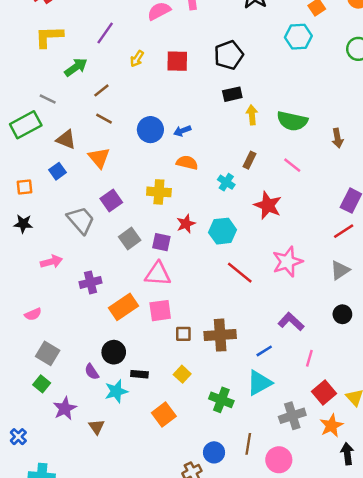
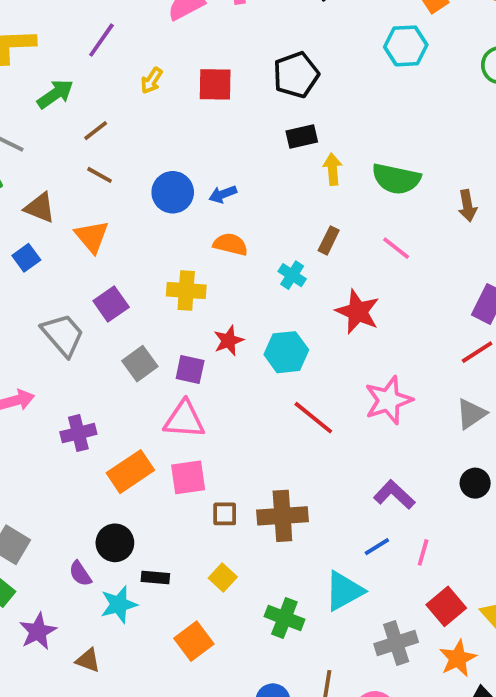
blue line: (264, 351) -> (377, 547), moved
brown triangle: (97, 427) -> (88, 660), turned -35

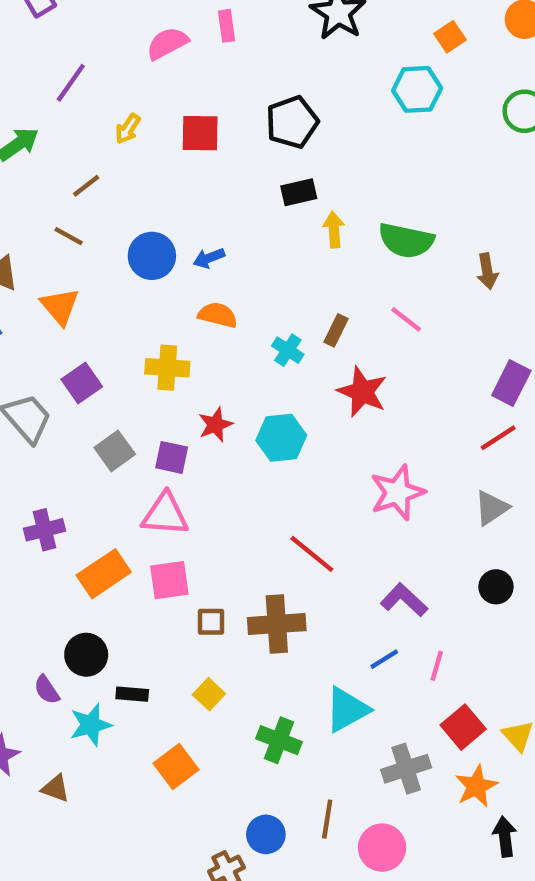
brown line: (96, 131) -> (86, 186), moved
brown rectangle: (329, 240) -> (336, 330), moved
red line: (313, 418) -> (312, 554), moved

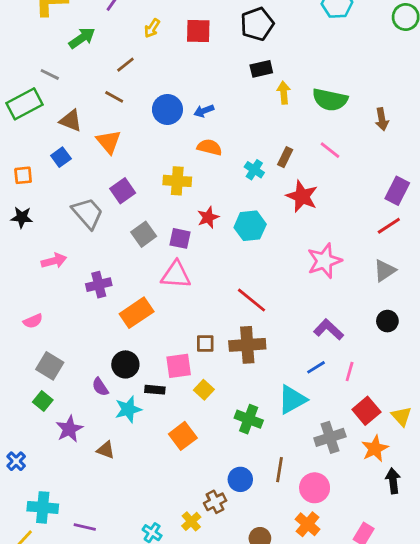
red line: (312, 554) -> (252, 300), moved
pink square: (169, 580) -> (179, 366), moved

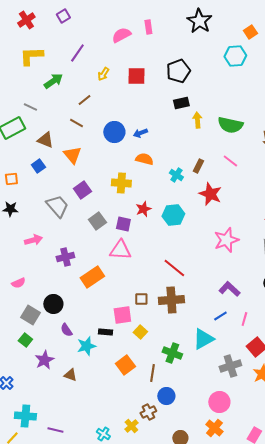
black circle: (125, 364) -> (53, 304), moved
brown line: (280, 470) -> (152, 373), moved

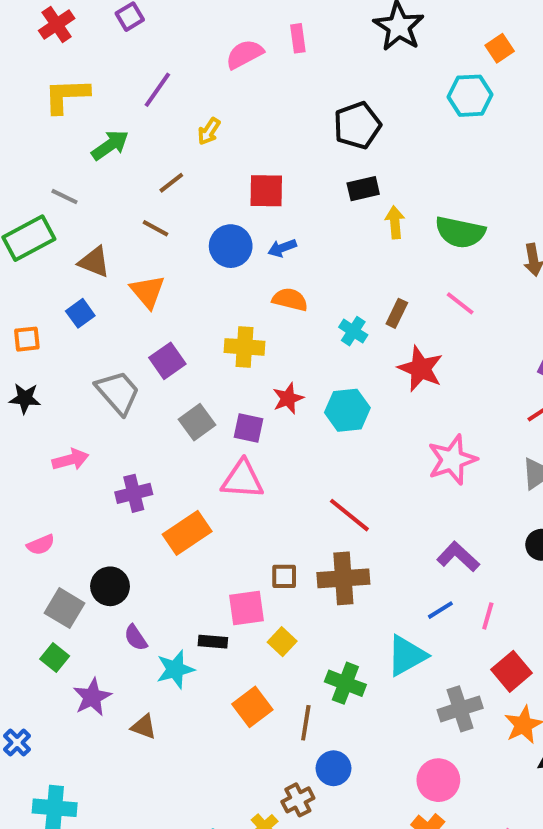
red square: (136, 76) -> (266, 191), moved

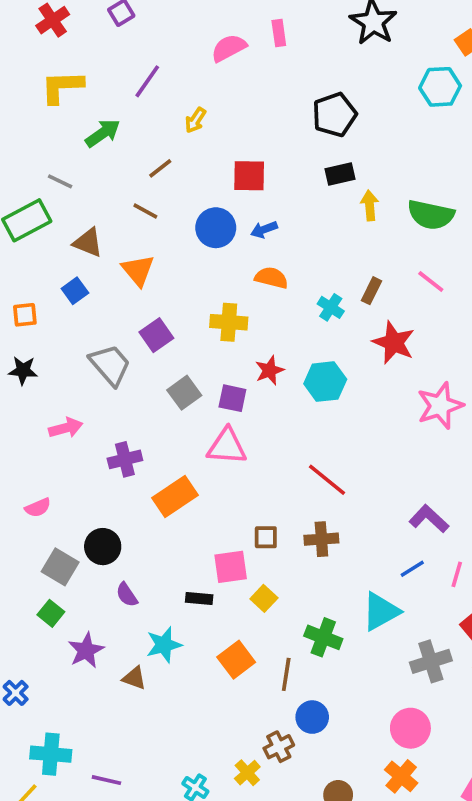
pink star: (452, 460) -> (440, 406), moved
brown cross: (343, 578) -> (321, 539), size x0.7
cyan star: (175, 669) -> (164, 645), moved

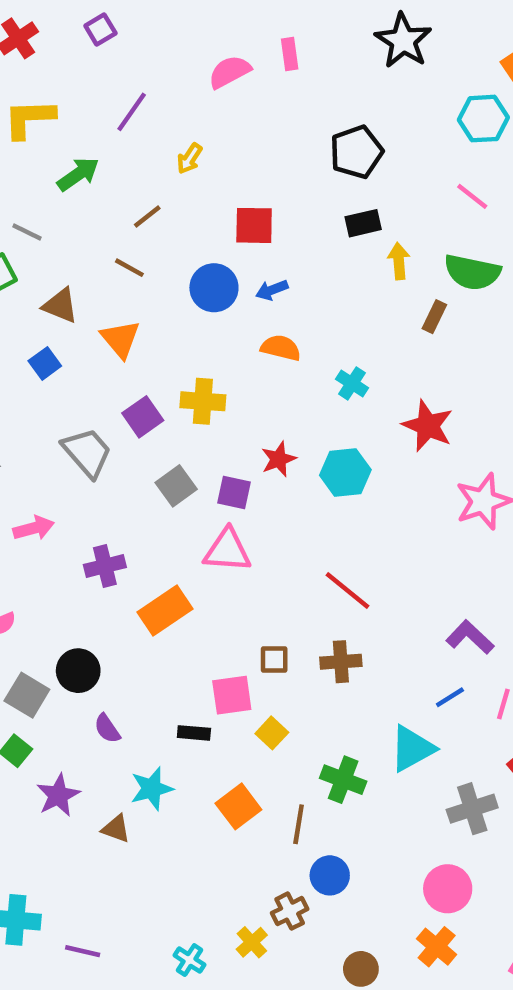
pink line: (431, 281) -> (472, 196), moved
brown rectangle: (371, 291) -> (434, 317), moved
yellow cross: (229, 322) -> (203, 401), moved

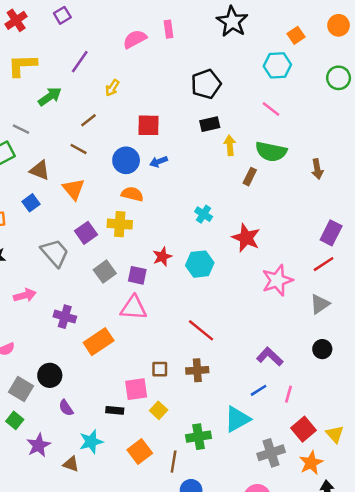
orange semicircle: (281, 348) -> (132, 194), moved
purple cross: (105, 566) -> (65, 317), turned 30
green cross: (343, 780) -> (199, 437), turned -30

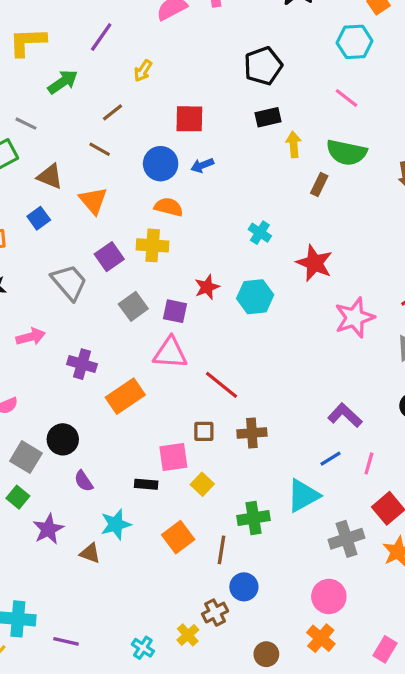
red line: (201, 330) -> (221, 385), moved

